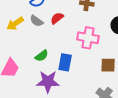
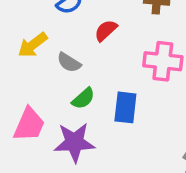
gray semicircle: (37, 21) -> (69, 62), moved
purple star: (48, 82) -> (74, 142), moved

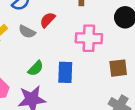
gray semicircle: (69, 62) -> (27, 32), moved

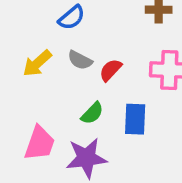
red semicircle: (48, 20) -> (111, 70), moved

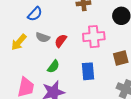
blue rectangle: (135, 119) -> (88, 71), moved

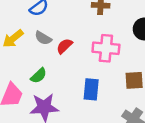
green semicircle: (53, 66) -> (39, 76), moved

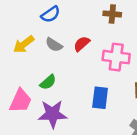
red semicircle: (64, 46) -> (82, 44), moved

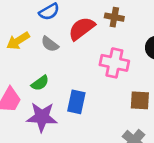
red semicircle: (82, 44) -> (82, 29), moved, size x1.5
blue rectangle: (100, 98) -> (76, 102), moved

